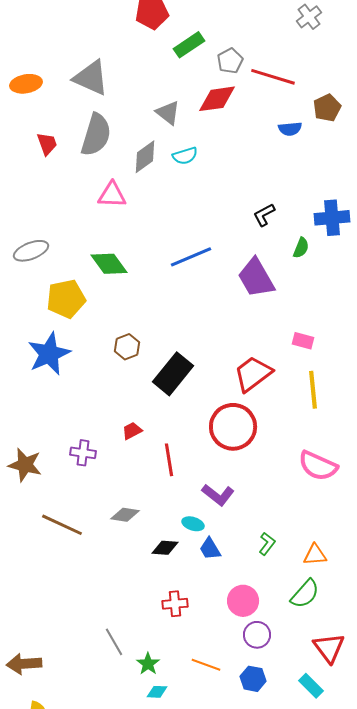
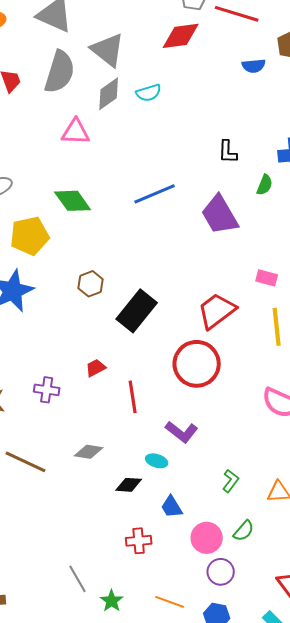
gray triangle: (168, 113) -> (108, 50), moved, size x1.4
black L-shape: (264, 215) -> (228, 152), turned -60
blue trapezoid: (210, 549) -> (172, 507), moved
green semicircle: (305, 594) -> (244, 531), moved, size x0.7

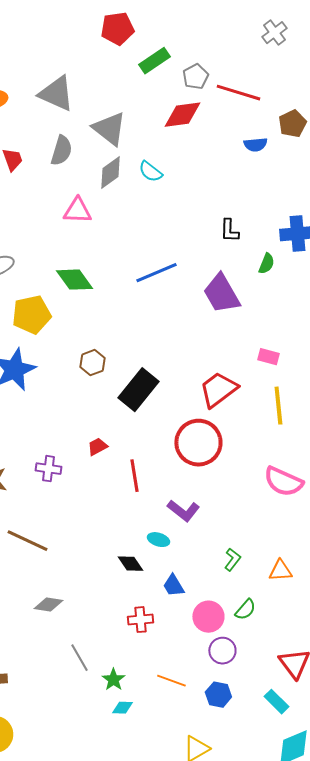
gray semicircle: (60, 72) -> (61, 151), size x0.7
cyan semicircle: (149, 93) -> (150, 172), turned 55
gray diamond: (89, 452) -> (48, 605), moved
black diamond: (129, 485) -> (130, 564), turned 52

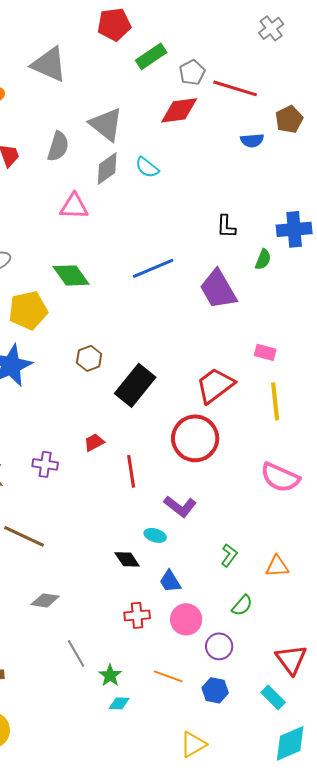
gray triangle: (56, 94) -> (49, 64), moved
pink circle: (208, 617) -> (186, 619), moved

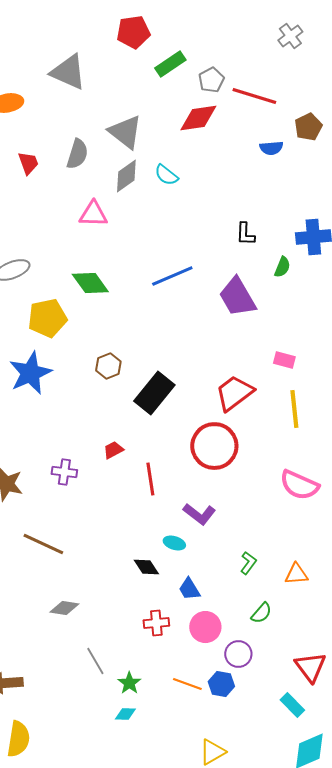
blue hexagon: (215, 690) -> (221, 684), moved
cyan diamond: (119, 703) -> (125, 714), moved

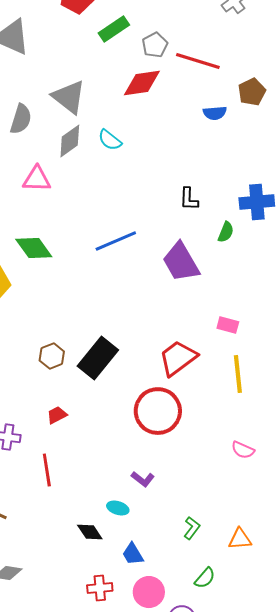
brown hexagon: (108, 366) -> (52, 356), moved
red line: (150, 479) -> (47, 470), moved
pink semicircle: (299, 485) -> (243, 450), size x0.6
purple L-shape: (199, 514) -> (143, 479), size x0.7

